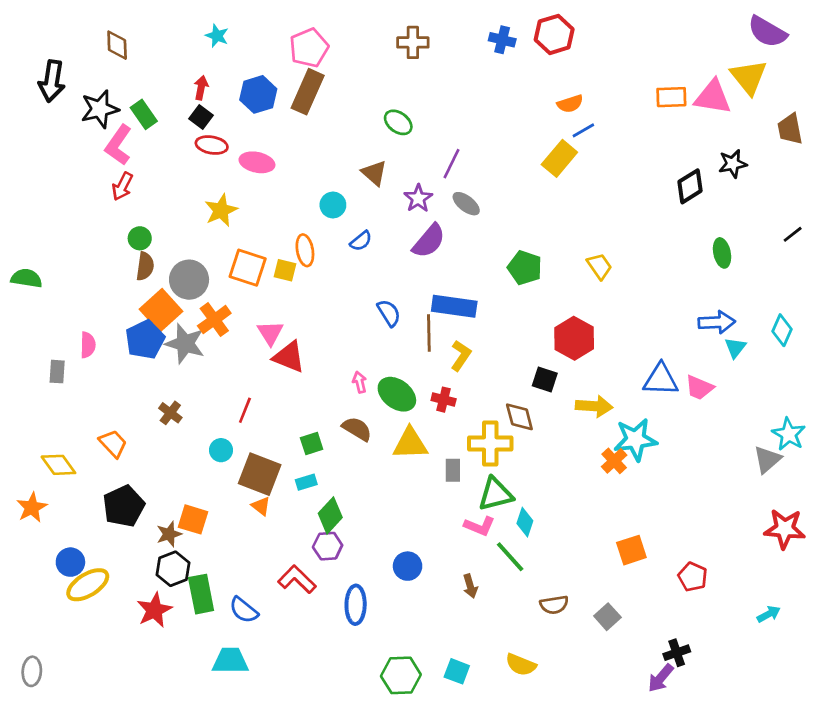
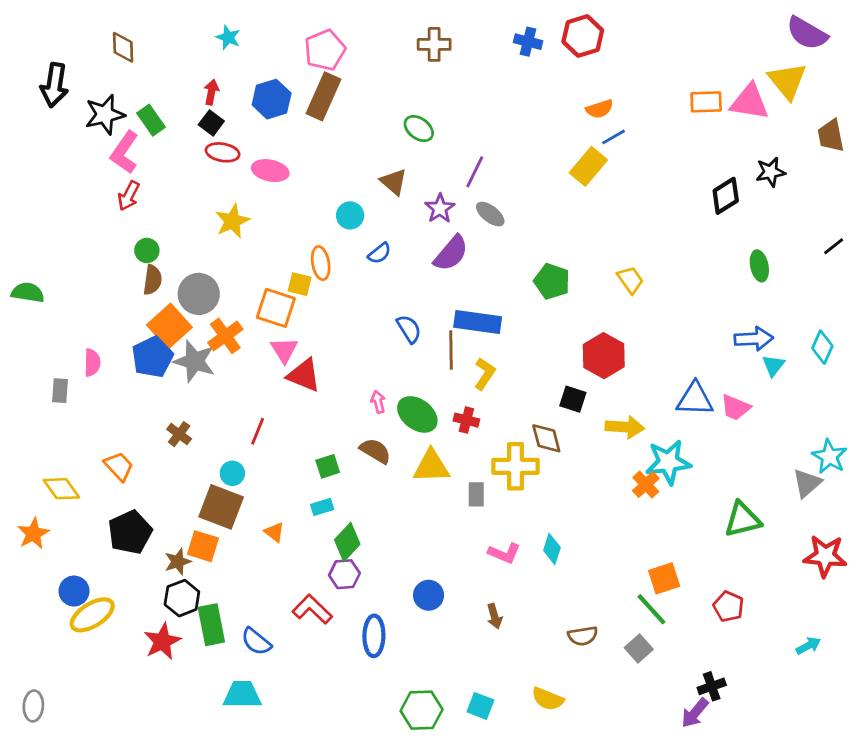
orange square: (248, 268) -> (276, 308), moved
brown square: (260, 474) -> (221, 507), moved
green triangle: (495, 494) -> (743, 520), moved
green line: (510, 557) -> (651, 609), moved

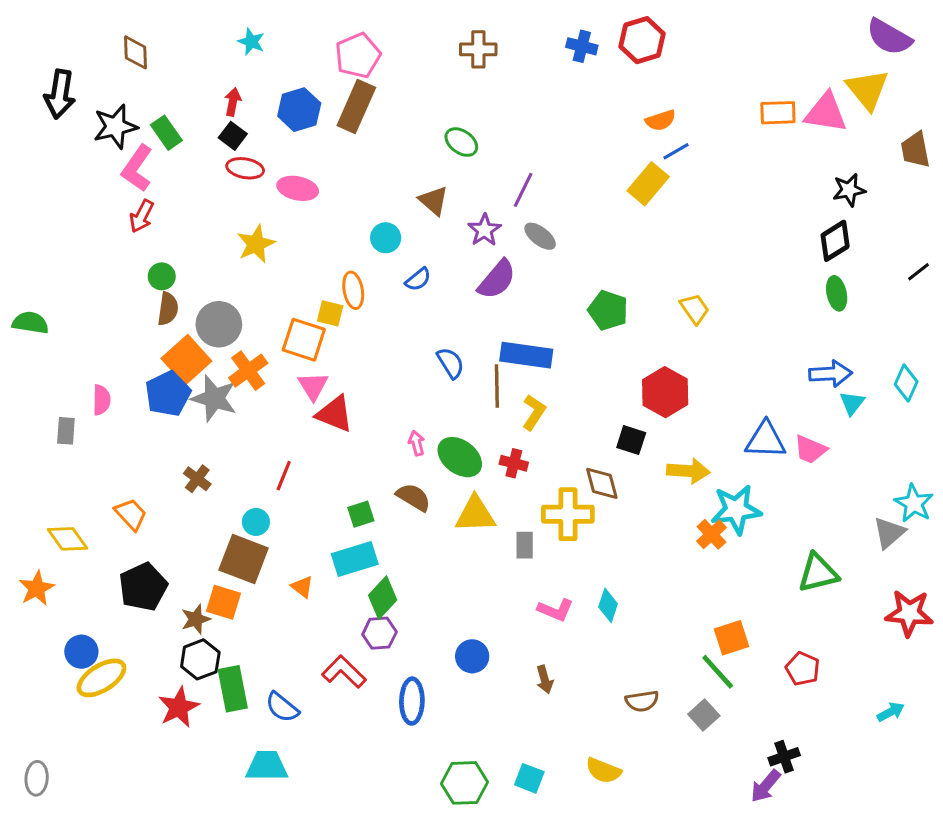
black diamond: (726, 196) -> (835, 241), moved
cyan rectangle: (322, 507) -> (355, 559), size x1.8

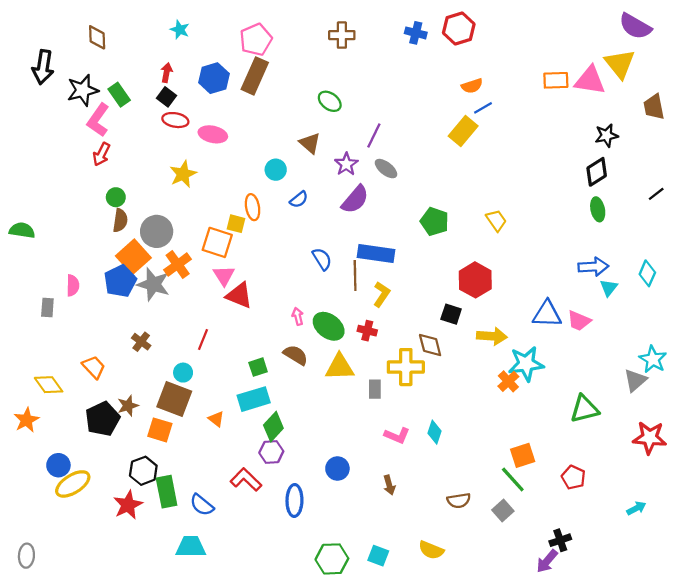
brown star: (196, 619) -> (128, 406), moved

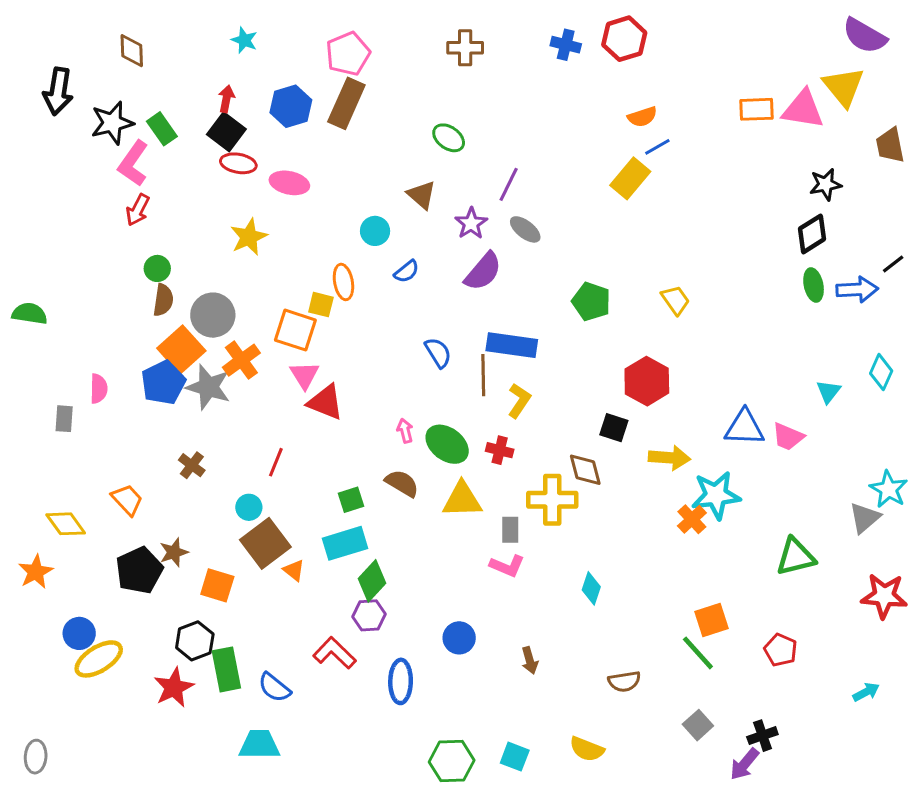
black square: (167, 97) -> (226, 132), size x1.4
blue arrow: (593, 267) -> (857, 290), moved
brown square: (174, 399) -> (265, 543), moved, turned 32
pink L-shape: (397, 435) -> (507, 566), moved
gray square: (503, 510) -> (698, 725), moved

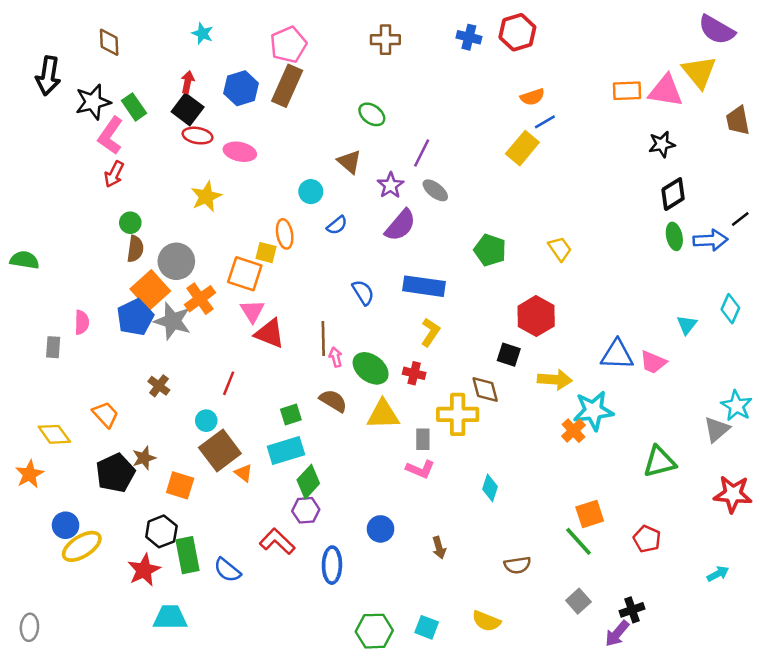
black star: (826, 184) -> (662, 144), moved
brown line: (483, 375) -> (323, 338), moved
cyan trapezoid: (259, 745) -> (170, 617), moved

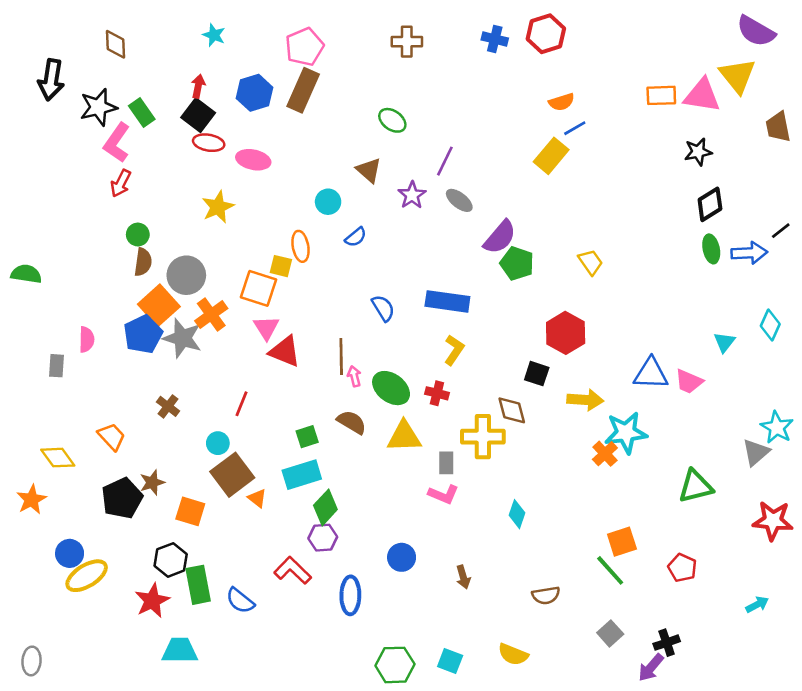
purple semicircle: (400, 225) -> (500, 237), moved

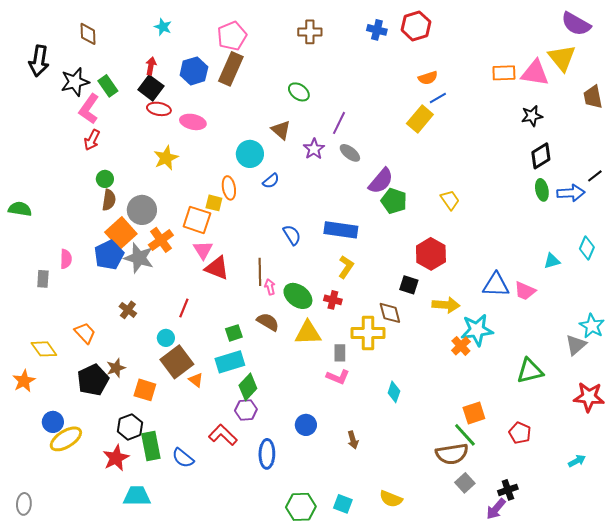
cyan circle: (328, 202) -> (250, 154), size x1.4
cyan triangle: (724, 342) -> (552, 261), turned 36
brown semicircle: (546, 595) -> (452, 454), moved, size x1.5

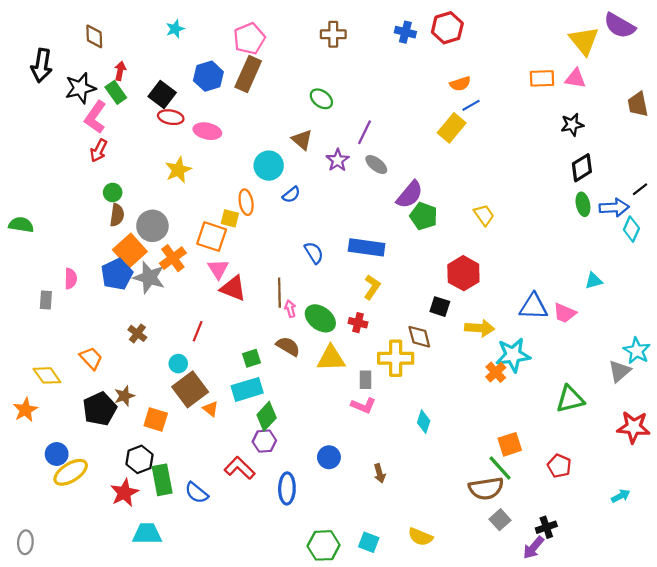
cyan star: (163, 27) -> (175, 29), turned 30
yellow triangle: (562, 58) -> (584, 41), moved
red arrow: (151, 66) -> (120, 71), moved
pink triangle: (535, 73) -> (575, 78), size x0.7
cyan diamond: (587, 248) -> (631, 229), moved

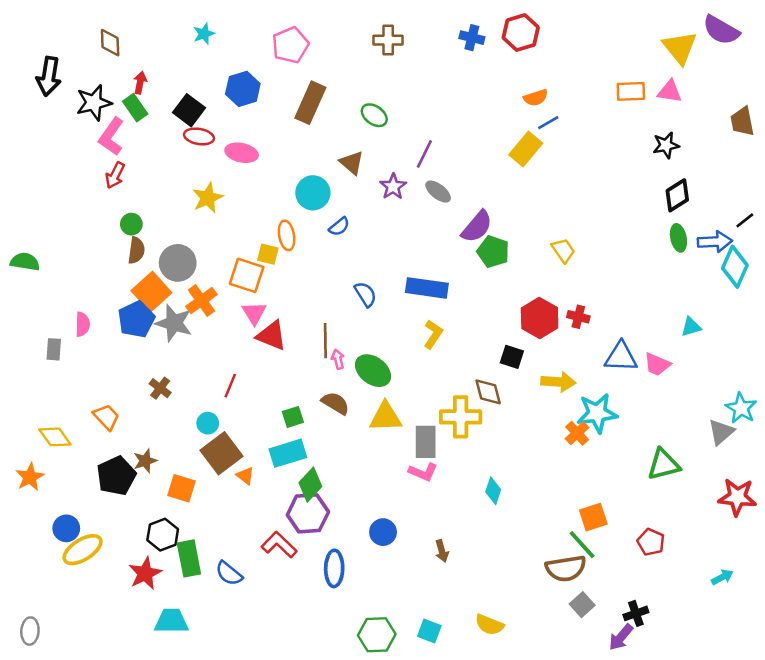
brown rectangle: (248, 74) -> (310, 103), moved
cyan diamond: (631, 229) -> (735, 267), size x1.4
red cross: (358, 323) -> (578, 317), moved
gray rectangle: (366, 380) -> (426, 442), size x1.5
purple hexagon: (264, 441) -> (308, 513), size x1.5

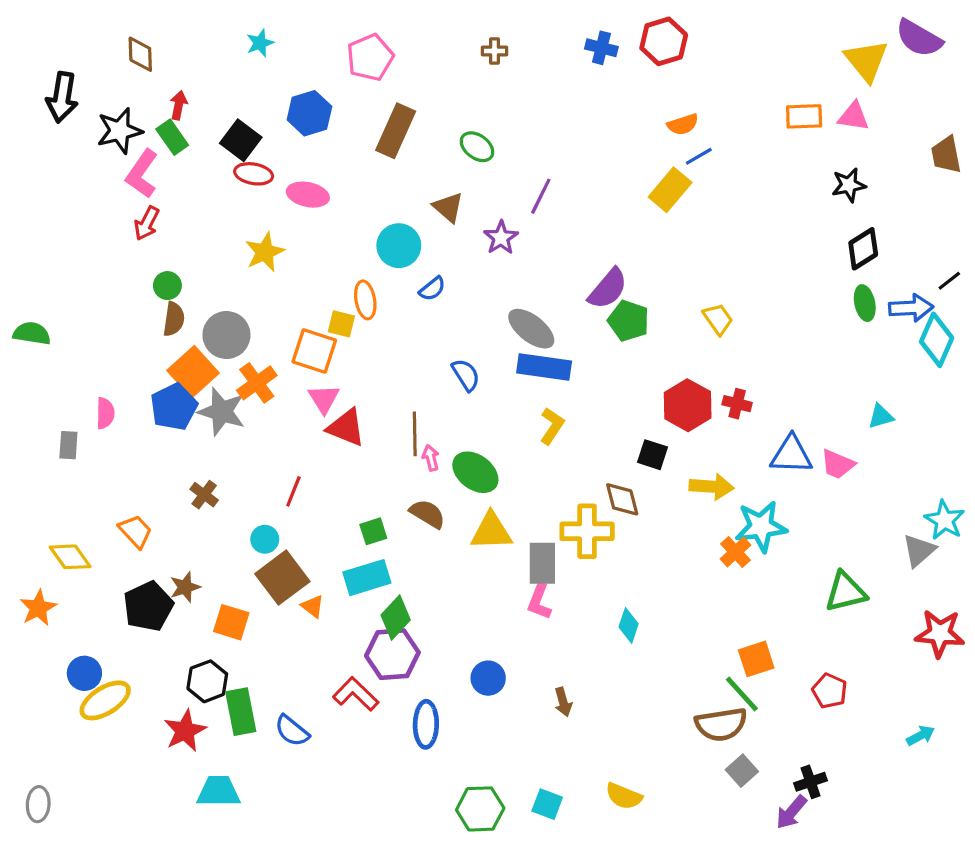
brown cross: (388, 40) -> (495, 51), size x0.7
gray ellipse: (438, 192) -> (531, 329), moved, size x1.4
pink L-shape: (423, 472) -> (539, 601), turned 88

